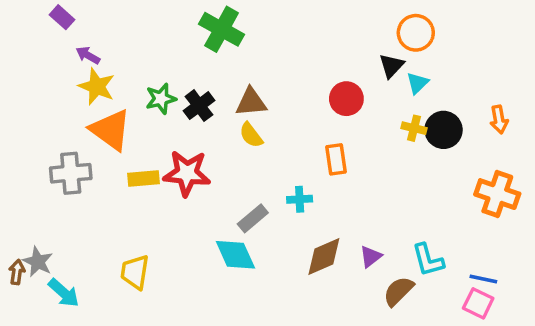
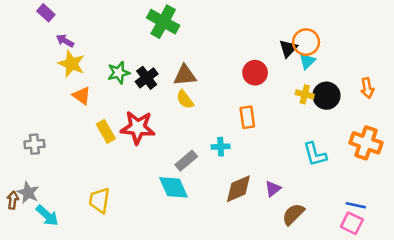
orange circle: (416, 33) -> (306, 42), moved
orange triangle: (111, 130) -> (82, 96), size x0.6
gray cross: (71, 173) -> (34, 144), moved, size x0.7
yellow rectangle: (144, 178) -> (106, 131), turned 65
cyan L-shape: (428, 260) -> (315, 154), moved

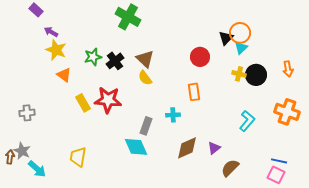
brown triangle: (185, 75) -> (145, 59), turned 48
cyan L-shape: (315, 154) -> (247, 121), turned -125
gray rectangle: (186, 161) -> (146, 126), turned -30

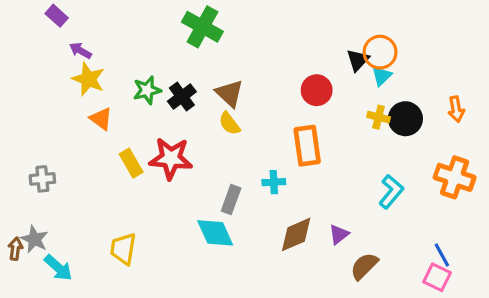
orange rectangle: (194, 92) -> (307, 146), size x1.4
blue line: (279, 161) -> (442, 255), turned 49

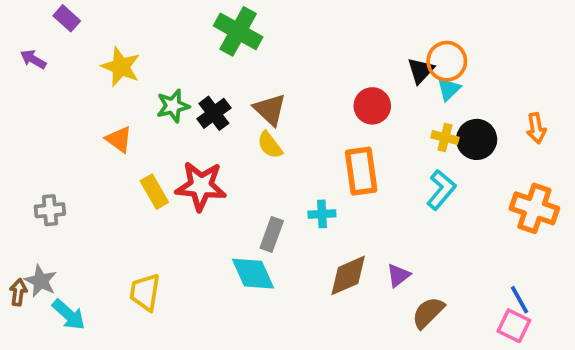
purple arrow: (80, 51) -> (33, 59), moved
yellow star: (88, 79) -> (121, 67), moved
cyan L-shape: (391, 192) -> (441, 190), moved

